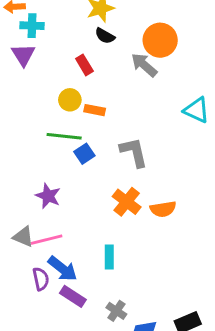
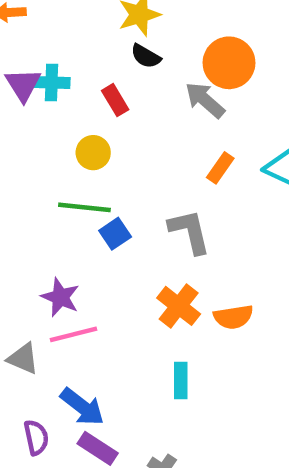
cyan cross: (32, 26) -> (52, 83), moved
orange rectangle: (95, 110) -> (220, 168), moved, turned -66
pink line: (47, 240) -> (73, 334), moved
cyan rectangle: (109, 257) -> (181, 380), moved
purple semicircle: (41, 279) -> (36, 437), moved

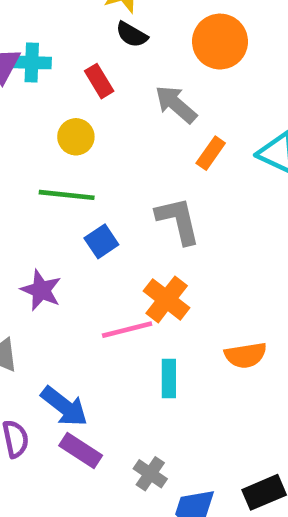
gray arrow: (205, 100) -> (176, 104), moved
blue square: (115, 234) -> (101, 241), moved
orange semicircle: (233, 317) -> (246, 355), moved
pink line: (73, 334) -> (127, 330), moved

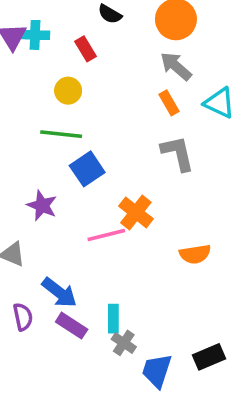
gray arrow: (176, 104) -> (176, 66), moved
orange rectangle: (211, 153) -> (169, 103), turned -65
gray L-shape: (178, 220) -> (178, 153), moved
blue square: (101, 241) -> (87, 169), size x1.4
cyan rectangle: (169, 378) -> (113, 319), moved

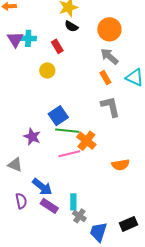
green line: (61, 134) -> (67, 131), moved

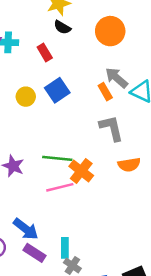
gray arrow: (109, 56) -> (117, 78), moved
yellow circle: (47, 70) -> (26, 97), moved
blue square: (58, 116) -> (57, 90), moved
orange semicircle: (120, 165) -> (129, 165), moved

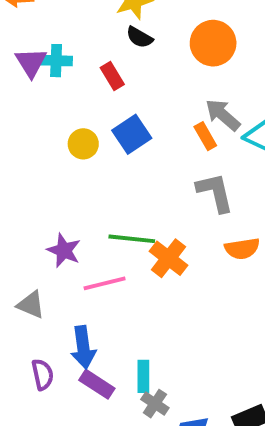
pink line: (60, 187) -> (105, 283), moved
blue arrow: (26, 229) -> (83, 347), turned 44

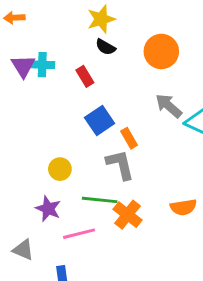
orange rectangle: (205, 136) -> (129, 138), moved
yellow circle: (83, 144) -> (60, 169), moved
gray L-shape: (215, 192) -> (120, 165), moved

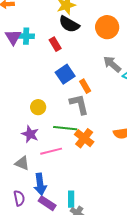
black semicircle: (105, 47) -> (69, 24), size x1.5
gray triangle: (23, 250) -> (22, 163), moved

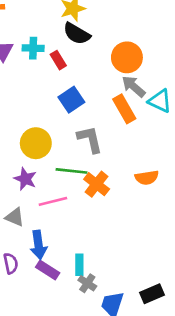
orange circle: (107, 27) -> (127, 57), moved
cyan cross: (26, 36) -> (33, 48), moved
orange rectangle: (85, 86) -> (124, 109), moved, size x1.5
yellow circle: (38, 107) -> (36, 143), size x1.5

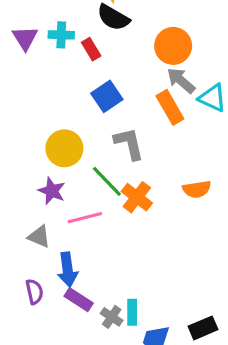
green line: (71, 171) -> (107, 181), turned 40
cyan rectangle: (79, 265) -> (132, 312), moved
gray cross: (87, 283) -> (112, 317), moved

